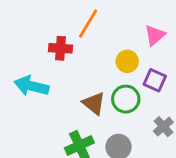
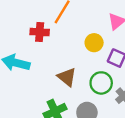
green circle: (126, 99) -> (101, 83), moved

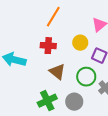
red cross: (40, 32) -> (48, 46), moved

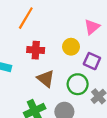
orange line: (53, 17) -> (26, 18), moved

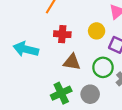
brown triangle: (46, 79) -> (72, 62), turned -30

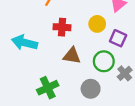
green cross: (61, 93) -> (48, 88), moved

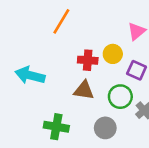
red cross: (62, 27) -> (88, 60), moved
green cross: (48, 88) -> (56, 127), turned 35

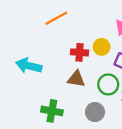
orange line: (61, 21) -> (56, 18), turned 30

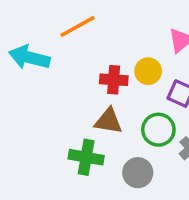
cyan arrow: (29, 66) -> (29, 57), moved
green cross: (52, 111) -> (86, 157), moved

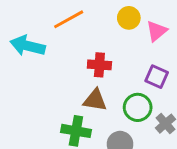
yellow circle: (148, 71) -> (129, 18), moved

